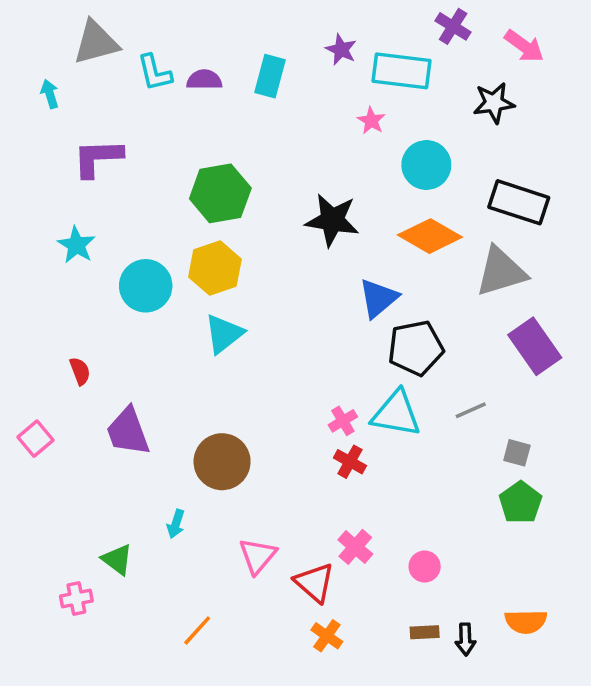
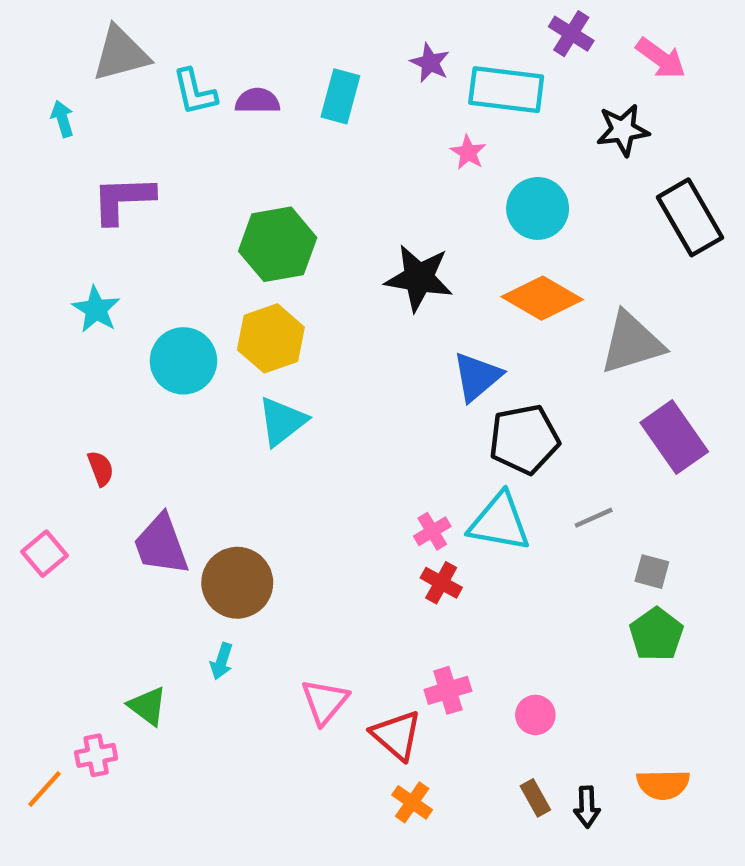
black rectangle: (519, 202) -> (690, 217), moved, turned 42
brown circle: (222, 462) -> (237, 583), moved
pink cross: (355, 547) -> (448, 690), turned 32
orange line: (197, 630) -> (45, 789), moved
brown rectangle: (425, 632) -> (535, 798), turned 64

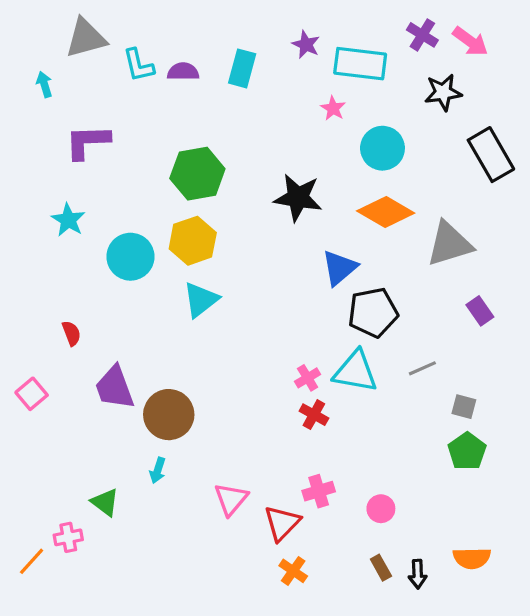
purple cross: (571, 34) -> (422, 35), moved
purple rectangle: (674, 437) -> (480, 311), size x0.6
red triangle: (396, 735) -> (282, 523), turned 33

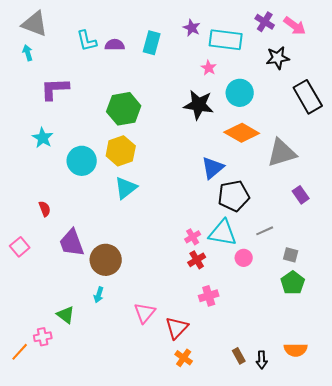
gray triangle: (86, 38) -> (35, 24), moved, turned 36
black star: (298, 198) -> (199, 105), moved
red cross: (314, 415) -> (197, 260), turned 30
pink cross: (319, 491) -> (209, 296), moved
pink circle: (381, 509) -> (244, 258), moved

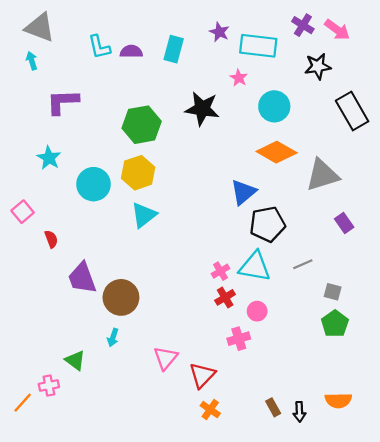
black star: (199, 105) -> (202, 109), moved
pink square: (20, 247) -> (23, 212), moved
pink circle: (244, 258) -> (257, 311), moved

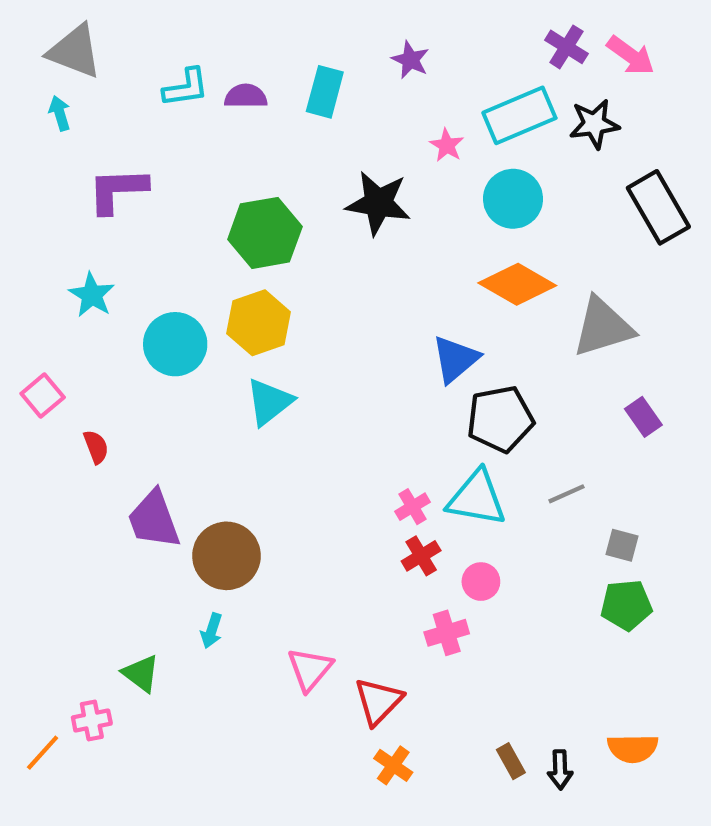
cyan rectangle: (258, 46) -> (519, 115), moved, turned -30
cyan L-shape: (99, 47) -> (186, 88), turned -85
green pentagon: (335, 324) -> (626, 605), turned 30

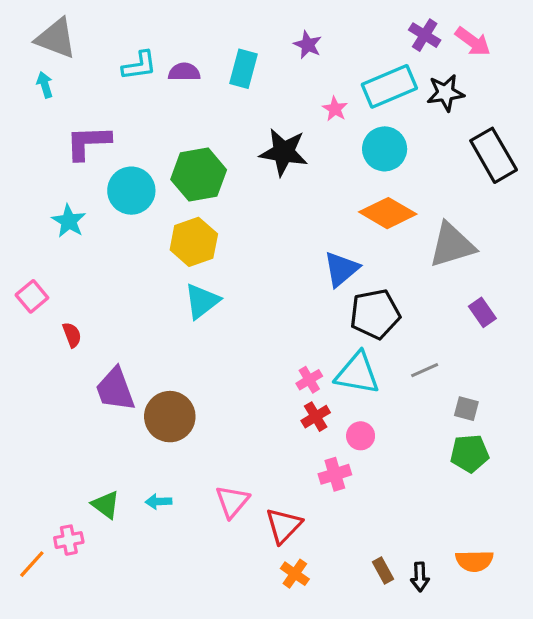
cyan circle: (175, 344) -> (131, 191), moved
cyan arrow: (212, 631) -> (159, 502), moved, turned 70

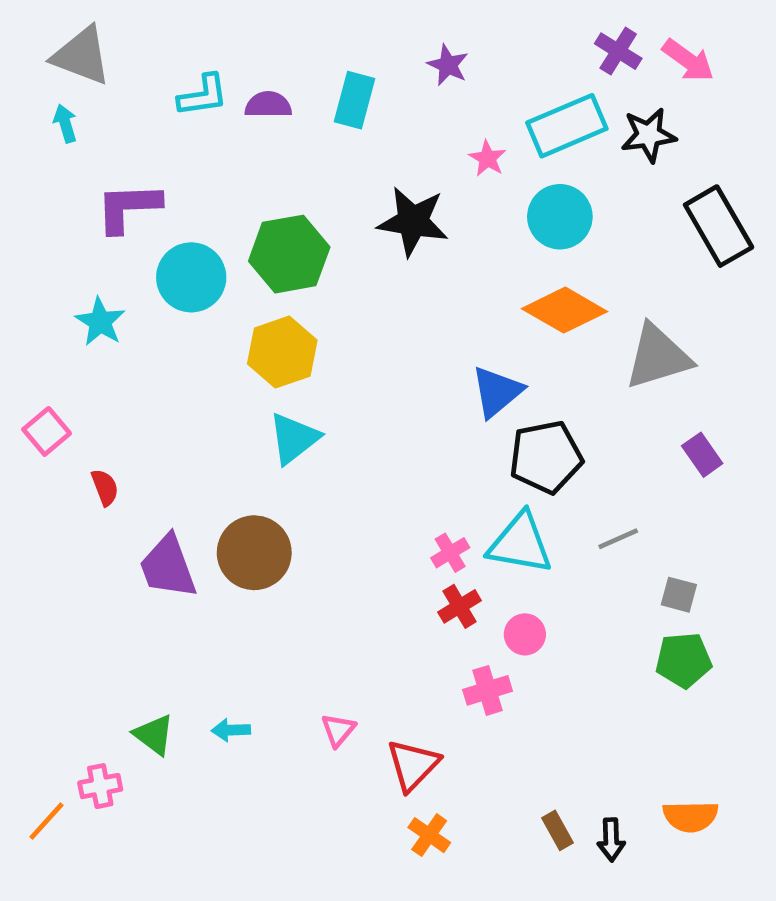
brown circle: (170, 417) -> (254, 553), moved
pink triangle: (232, 502) -> (338, 730), size x0.7

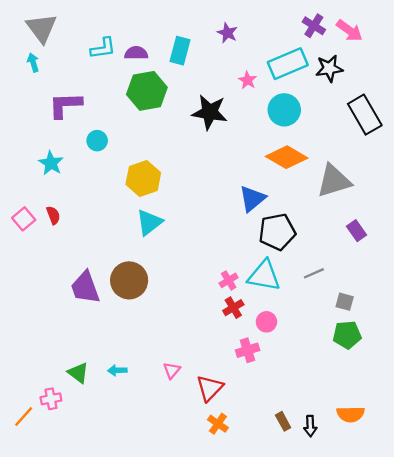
gray triangle: (82, 56) -> (41, 28), turned 32
green hexagon: (289, 254) -> (147, 91), moved
cyan circle: (191, 277) -> (97, 141), size x0.6
red semicircle: (105, 487) -> (53, 215), moved

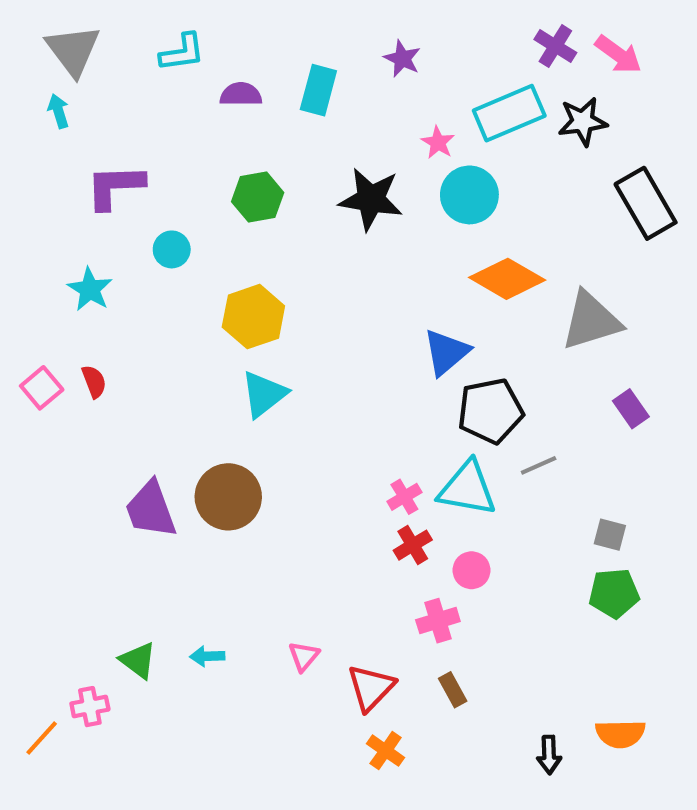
cyan L-shape: (103, 48) -> (182, 52), moved
green hexagon: (147, 91) -> (258, 197), moved, size x0.7
cyan circle: (284, 110) -> (469, 195), moved
gray line: (314, 273) -> (539, 465), moved
brown rectangle: (283, 421) -> (453, 690), moved

